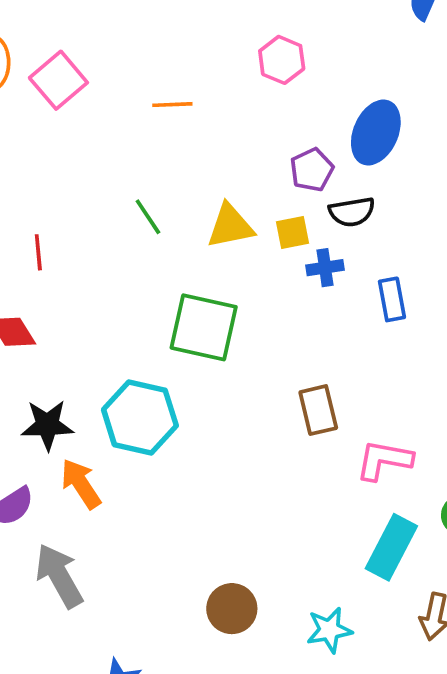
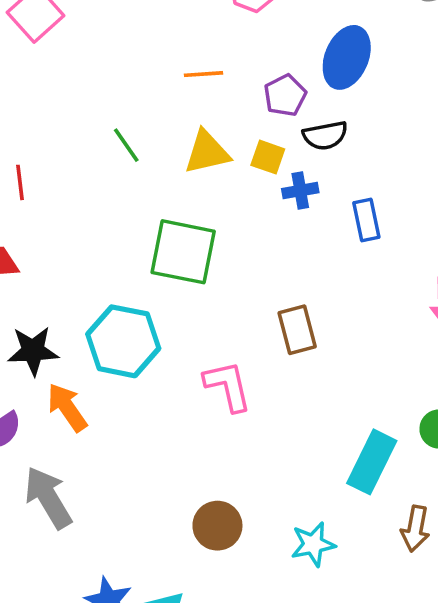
orange line: (172, 105) -> (203, 74), moved
yellow square: (293, 233) -> (268, 157), turned 32
pink L-shape: (384, 460) -> (228, 386), moved, turned 68

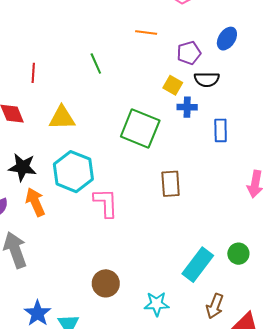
blue ellipse: (347, 57) -> (227, 39), size x0.7
yellow triangle: (207, 152) -> (62, 118), moved
green square: (183, 252) -> (140, 129), moved
pink L-shape: (228, 386) -> (106, 203), moved

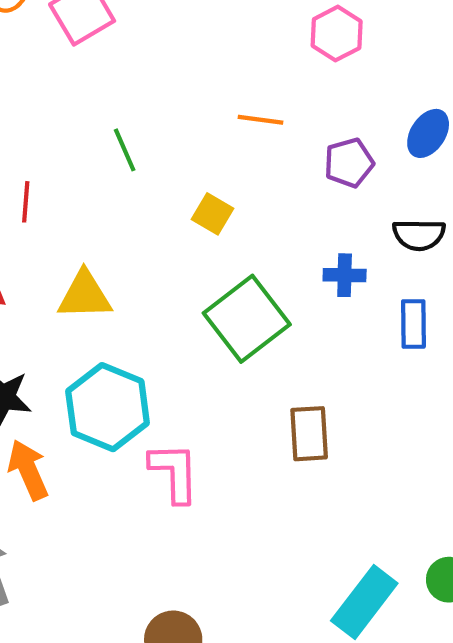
green line: (96, 64) -> (125, 150), moved
black semicircle: (207, 79) -> (419, 235), moved
yellow square: (173, 85) -> (212, 214), moved
green square: (140, 129) -> (247, 319), turned 30

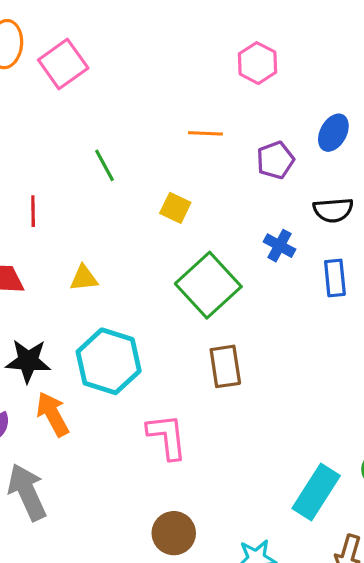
blue cross: (345, 275) -> (279, 246), turned 32
yellow triangle: (85, 295) -> (84, 278), size x0.7
brown rectangle: (309, 434) -> (225, 366), moved
pink L-shape: (174, 472) -> (167, 437), moved

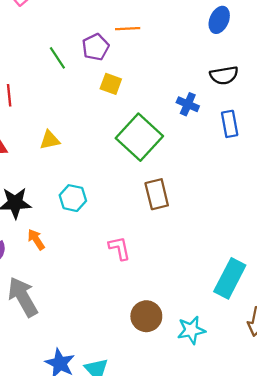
purple pentagon: (275, 160) -> (96, 47), moved
cyan hexagon: (109, 361) -> (73, 198), size x0.6
orange arrow: (53, 414) -> (36, 239), size x0.7
pink L-shape: (167, 437) -> (119, 248), size x0.7
brown circle: (174, 533) -> (146, 316), moved

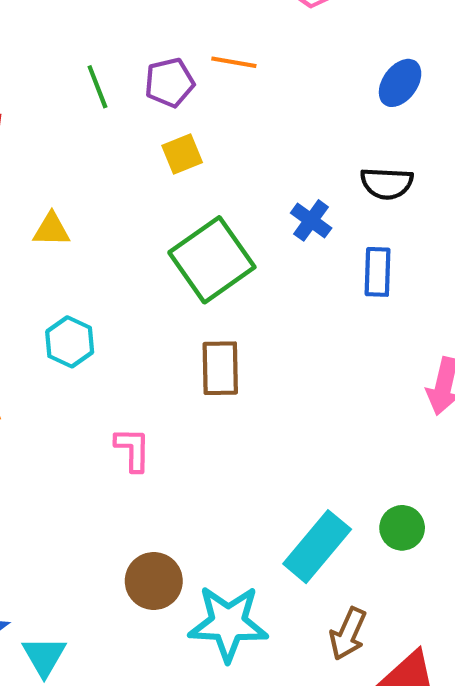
yellow square: (111, 84) -> (182, 154), turned 35
cyan star: (191, 330) -> (228, 623), size x1.5

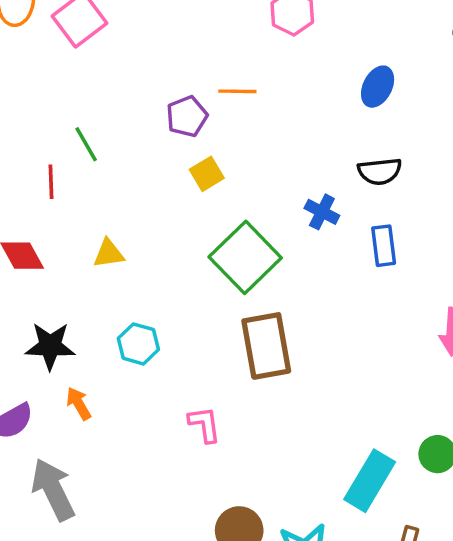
green line: (97, 87) -> (86, 144), moved
brown rectangle: (220, 368) -> (266, 346), size x1.4

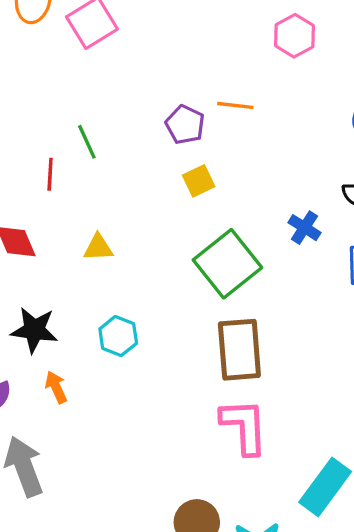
purple pentagon: (187, 116) -> (185, 125), turned -30
pink L-shape: (205, 424) -> (244, 426), moved, size x1.6

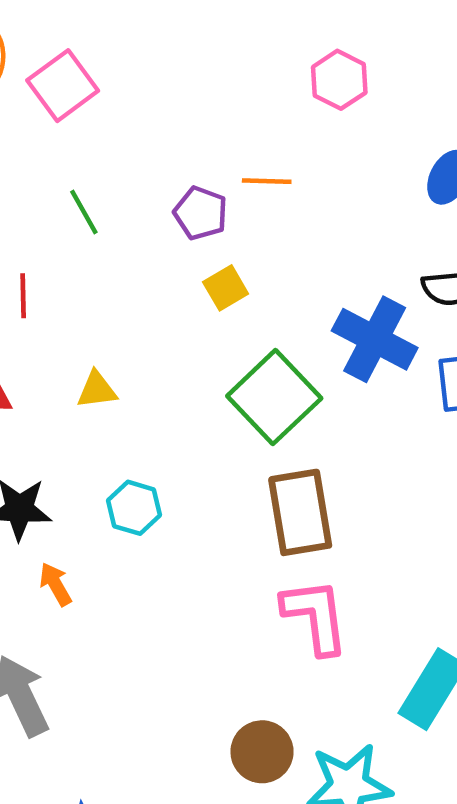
green line: (87, 142) -> (84, 212), moved
blue cross: (304, 228) -> (375, 339), size x1.8

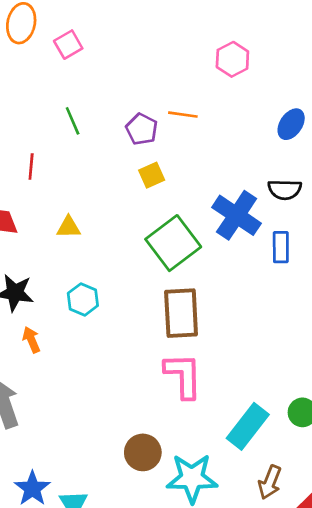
pink square: (63, 86) -> (68, 45), size x0.7

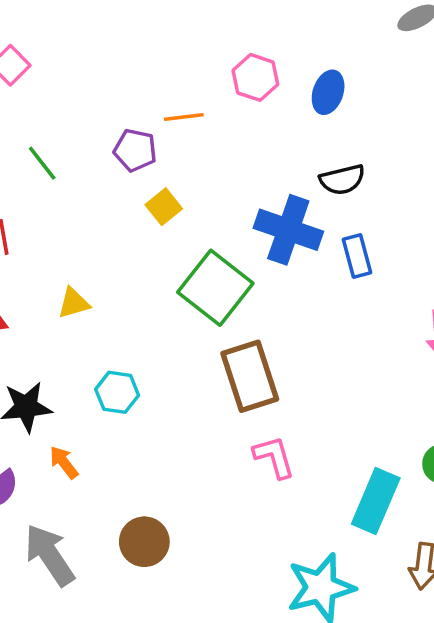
pink hexagon: (232, 59) -> (255, 77), moved
pink L-shape: (183, 376) -> (274, 457), size x0.7
brown circle: (143, 452) -> (144, 542), moved

